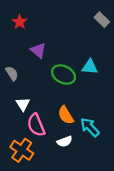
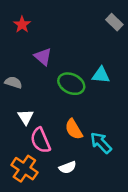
gray semicircle: (12, 73) -> (13, 82), turned -40
white semicircle: (65, 141) -> (68, 167), moved

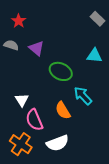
cyan triangle: (101, 75) -> (94, 56), moved
gray semicircle: (13, 82) -> (11, 45), moved
cyan arrow: (101, 143) -> (83, 96), moved
white semicircle: (68, 167) -> (58, 143), size x1.5

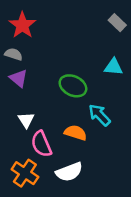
red star: (19, 21) -> (22, 25), size x1.5
purple triangle: (37, 48) -> (19, 78), moved
orange semicircle: (63, 110) -> (76, 133), turned 138

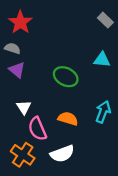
cyan arrow: (100, 115) -> (103, 112), moved, turned 65

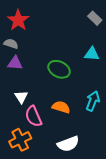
purple triangle: (17, 70) -> (15, 63), turned -35
white semicircle: (62, 154) -> (68, 144), moved
orange cross: (23, 155) -> (20, 140), turned 30

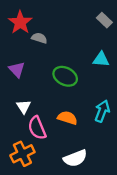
gray semicircle: (11, 44) -> (39, 38), moved
purple triangle: (15, 63) -> (17, 70), turned 42

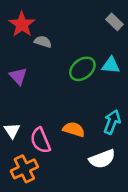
green ellipse: (65, 76) -> (82, 69), moved, turned -65
white triangle: (24, 107) -> (12, 131), moved
white semicircle: (75, 158) -> (102, 159), moved

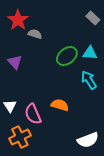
cyan arrow: (112, 122) -> (89, 80), moved, turned -54
white semicircle: (102, 159) -> (88, 140), moved

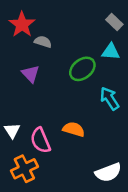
cyan triangle: (90, 53) -> (111, 52), moved
purple triangle: (15, 62) -> (31, 74), moved

